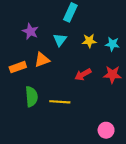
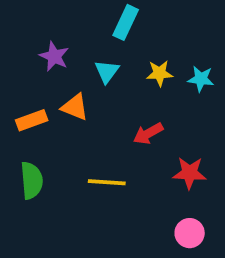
orange triangle: (42, 60) -> (75, 107), turned 42
red star: (112, 74) -> (190, 173), moved
green semicircle: (31, 97) -> (32, 180), moved

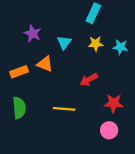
cyan rectangle: (126, 22) -> (93, 13), moved
pink circle: (190, 233) -> (109, 130), moved

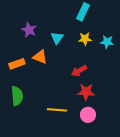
red star: (114, 103) -> (86, 92), moved
yellow line: (64, 109) -> (57, 110), moved
pink circle: (109, 130) -> (88, 115), moved

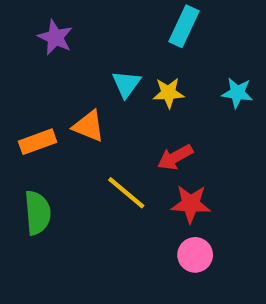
purple star: (29, 30) -> (55, 37), moved
yellow star: (85, 39) -> (168, 93), moved
yellow line: (57, 110) -> (126, 193), moved, turned 36

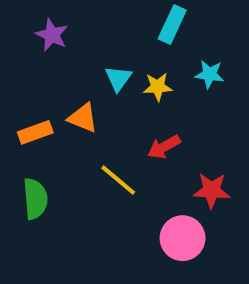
cyan star: (237, 93) -> (210, 74), moved
red star: (191, 204) -> (212, 190), moved
pink circle: (195, 255) -> (183, 238), size x1.4

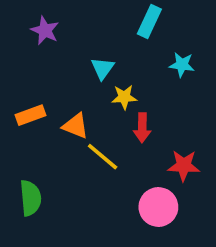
yellow star: (158, 87) -> (124, 97), moved
orange triangle: (83, 118) -> (76, 126), moved
red arrow: (164, 147) -> (142, 128), turned -60
green semicircle: (35, 199) -> (31, 198), moved

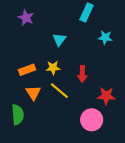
yellow star: (124, 97) -> (53, 68), moved
orange rectangle: (31, 115) -> (27, 70), moved
orange triangle: (76, 126) -> (33, 93), moved, turned 35

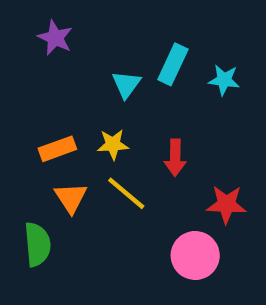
cyan rectangle: (86, 12) -> (173, 64), moved

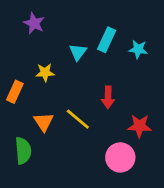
yellow star: (113, 144) -> (45, 73), moved
orange rectangle: (57, 149) -> (15, 92), moved, turned -45

